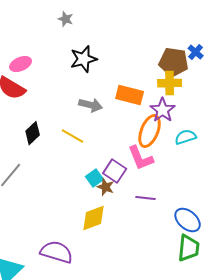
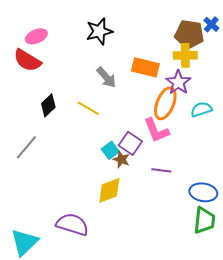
gray arrow: (91, 105) -> (106, 77), turned 35
blue ellipse: (188, 220) -> (203, 192), turned -32

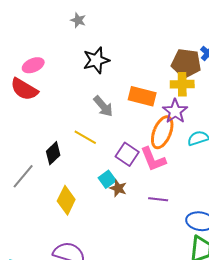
black diamond: (48, 105) -> (53, 153), moved
purple square: (130, 143) -> (127, 154), moved
yellow diamond: (109, 190) -> (66, 200), moved, turned -44

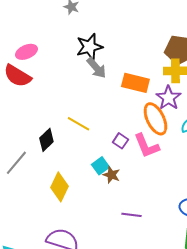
gray arrow: (103, 106) -> (96, 68), moved
orange ellipse: (162, 132) -> (155, 119), turned -48
purple square: (127, 154) -> (120, 141), size x0.7
purple line: (158, 199) -> (131, 215), moved

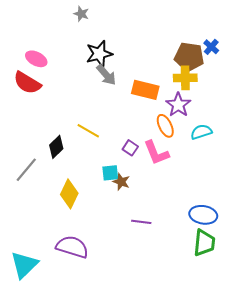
pink ellipse: (26, 52) -> (36, 59), turned 50
orange ellipse: (155, 119) -> (165, 126), size x0.7
cyan square: (100, 166) -> (110, 173), turned 30

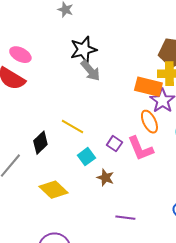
orange rectangle: (145, 90) -> (148, 87), moved
cyan square: (110, 173) -> (86, 157), moved, turned -30
yellow diamond: (69, 194) -> (53, 190), turned -72

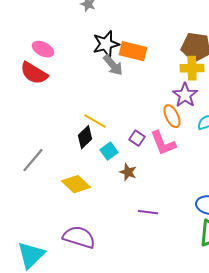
orange rectangle: (148, 87) -> (133, 51), moved
black diamond: (40, 143) -> (85, 137), moved

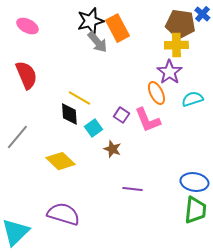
orange rectangle: (133, 51) -> (117, 28), turned 48
red semicircle: (34, 73) -> (26, 75), moved, turned -144
black diamond: (85, 137) -> (69, 114), turned -50

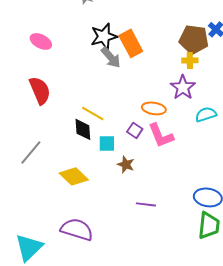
yellow cross: (176, 45) -> (190, 60), size x0.7
orange ellipse: (156, 93) -> (154, 108), moved, turned -55
cyan square: (93, 128) -> (107, 143), turned 36

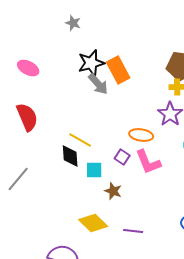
yellow diamond: (74, 176) -> (93, 223), moved

